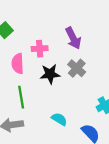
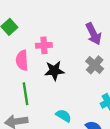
purple arrow: (73, 38) -> (93, 34), moved
gray cross: (77, 68) -> (95, 65), moved

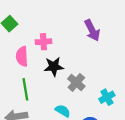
gray cross: (95, 65) -> (76, 82), moved

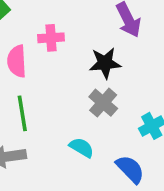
black star: (54, 67) -> (105, 63), moved

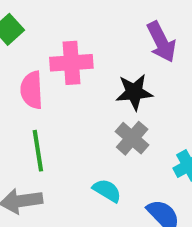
pink cross: (51, 38) -> (71, 63), size x1.4

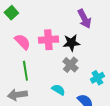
pink cross: (71, 63) -> (48, 40), moved
pink semicircle: (32, 90) -> (22, 42), turned 138

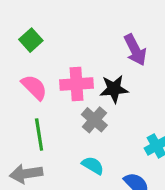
green square: (11, 13) -> (31, 40), moved
gray cross: (70, 65) -> (94, 120), moved

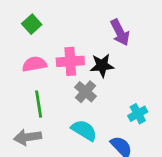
pink semicircle: (34, 87) -> (34, 64), turned -55
cyan semicircle: (93, 165) -> (84, 130), size x1.4

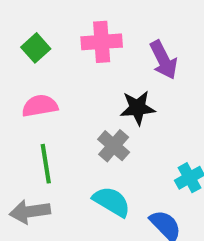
pink cross: (70, 61) -> (102, 42), moved

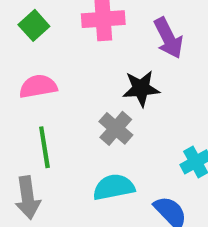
cyan semicircle: (112, 202) -> (114, 187), turned -42
gray arrow: (30, 212) -> (28, 198), turned -90

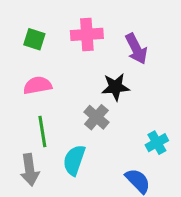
green square: (34, 25) -> (34, 39), turned -30
cyan semicircle: (114, 187) -> (74, 160), moved, turned -60

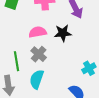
pink semicircle: (38, 85) -> (38, 32), moved
gray cross: (96, 117) -> (39, 54), moved

